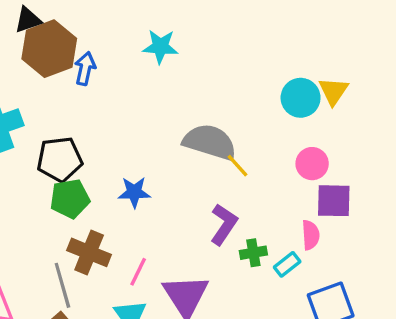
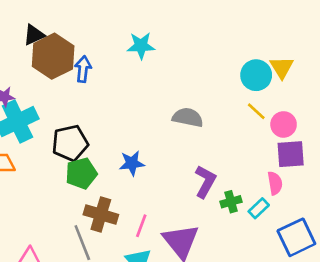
gray semicircle: (210, 142) -> (188, 117), size x0.7
pink circle: (312, 164) -> (284, 124), moved
yellow line: (237, 166) -> (256, 111), moved

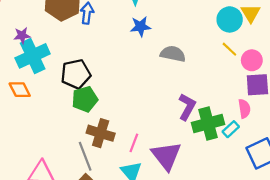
blue star: (132, 163) -> (141, 27), moved
green cross: (231, 202) -> (208, 124), size x1.8

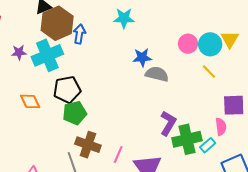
blue star: (141, 27) -> (142, 58), moved
cyan cross: (33, 56) -> (47, 55), moved
pink circle: (252, 60) -> (188, 44), moved
orange diamond: (20, 90) -> (30, 101), moved

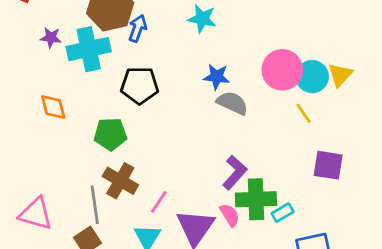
pink circle: (188, 44) -> (282, 70), size x1.5
black pentagon: (67, 90) -> (140, 85), moved
pink semicircle: (221, 127) -> (230, 215), moved, turned -36

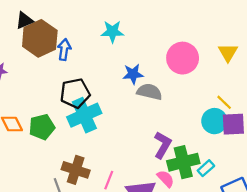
cyan cross: (89, 49) -> (84, 115), moved
cyan circle: (312, 77) -> (214, 121), moved
yellow line: (304, 113) -> (224, 102), moved
green pentagon: (110, 134) -> (42, 127), moved

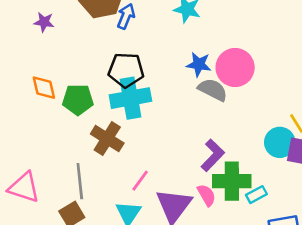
pink circle: (183, 58) -> (235, 67), moved
brown cross: (76, 170) -> (107, 139), moved

